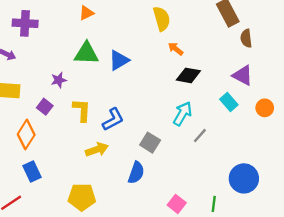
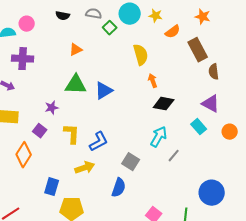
orange arrow: (176, 49) -> (153, 81), turned 32
blue rectangle: (32, 172) -> (52, 187), moved, turned 42

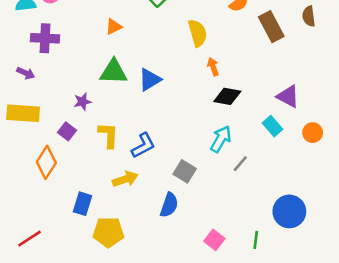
brown semicircle: (214, 72) -> (309, 16), moved

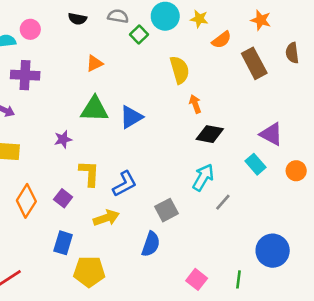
purple square: (67, 131) -> (63, 198), moved
gray square: (185, 171) -> (166, 210), turned 30

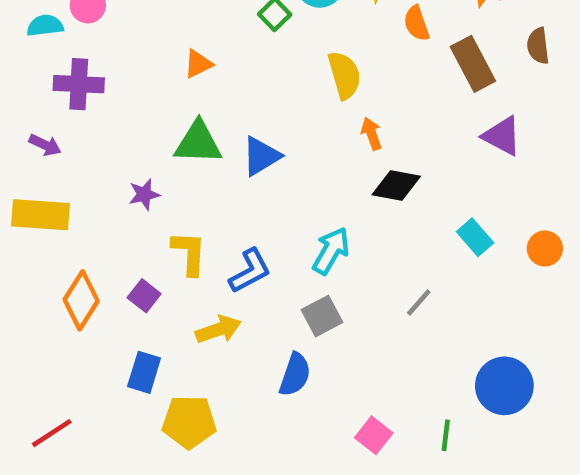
orange semicircle: (222, 40) -> (417, 23), turned 108
purple triangle: (271, 134) -> (502, 136), moved
cyan arrow: (203, 177) -> (331, 251), moved

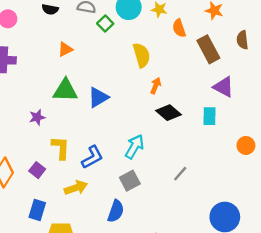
orange arrow: (372, 134) -> (156, 86), turned 42
black diamond: (396, 185) -> (169, 113), turned 30
cyan rectangle: (475, 237) -> (210, 116), moved, turned 42

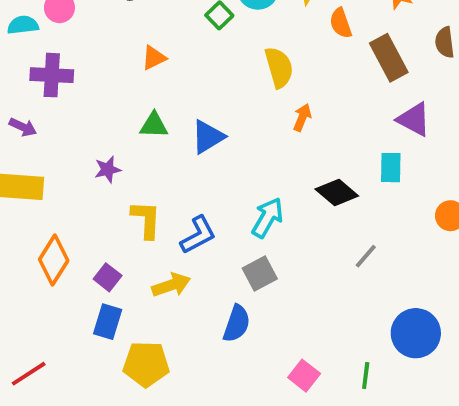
green triangle: (65, 90) -> (154, 125), size x0.7
black diamond: (169, 113) -> (337, 193), moved
purple square: (37, 170) -> (108, 277), moved
gray line: (180, 174) -> (366, 256), moved

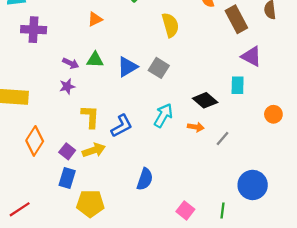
orange arrow: (302, 117) -> (196, 127), moved, turned 77
purple arrow: (23, 127) -> (71, 63), moved
gray square: (260, 273) -> (159, 68), moved, turned -30
yellow arrow: (171, 285) -> (94, 150), moved

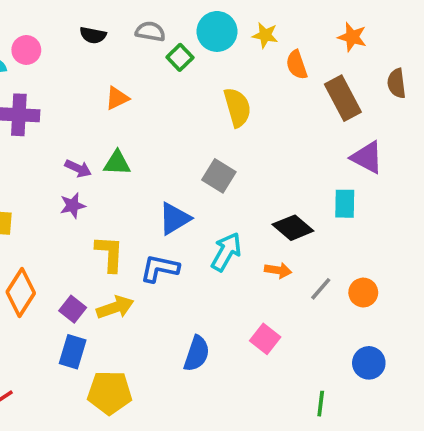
blue triangle: (127, 67) -> (174, 218), moved
orange circle: (273, 114) -> (363, 293), moved
blue L-shape: (122, 126) -> (160, 268), turned -140
blue circle: (253, 185) -> (369, 363), size x0.7
pink square: (185, 210) -> (265, 339), moved

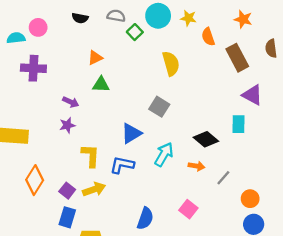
green triangle: (117, 163) -> (101, 84), moved
orange circle: (363, 293) -> (250, 199), moved

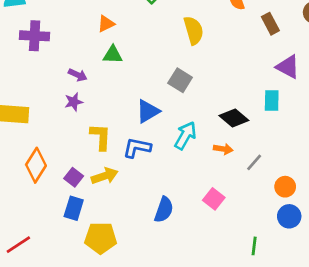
brown rectangle: (237, 58) -> (270, 24), size x0.7

